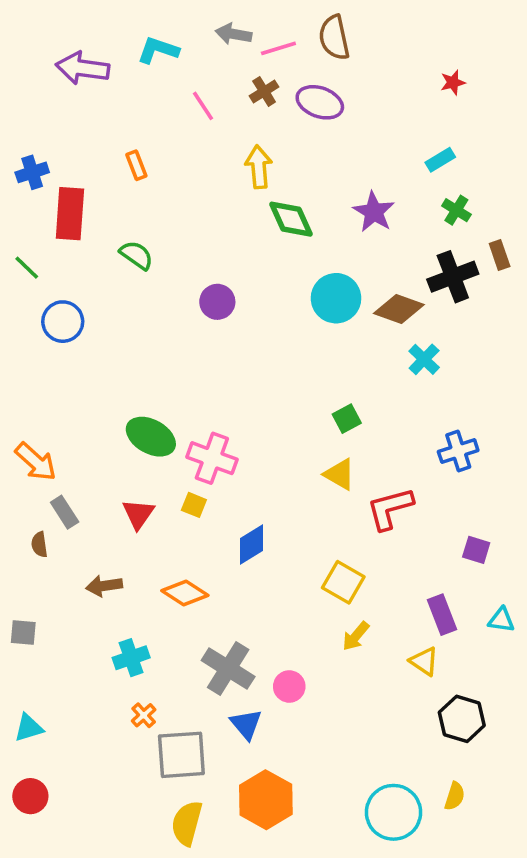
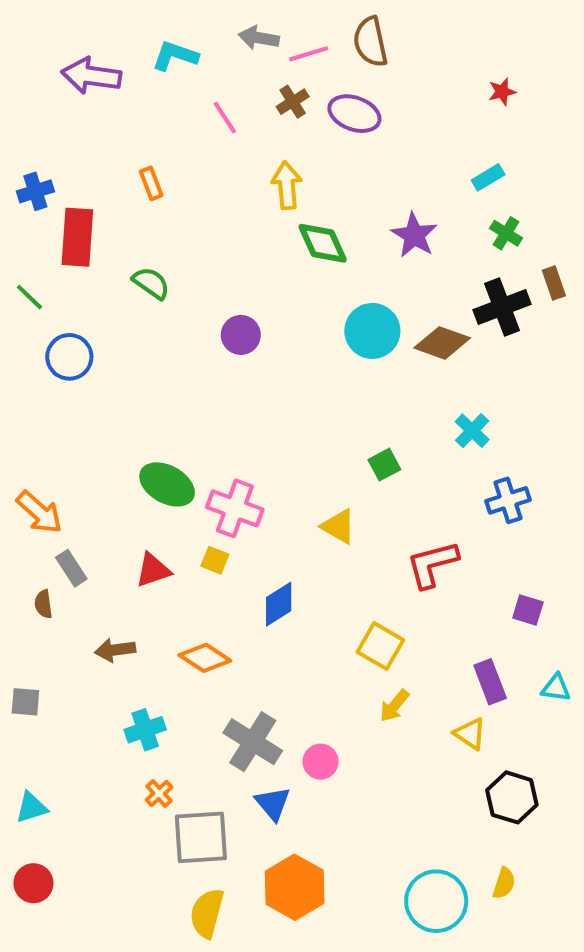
cyan cross: (424, 359) -> (472, 431), moved
yellow triangle: (340, 474) -> (338, 526), moved
red triangle: (138, 514) -> (153, 570), turned 36

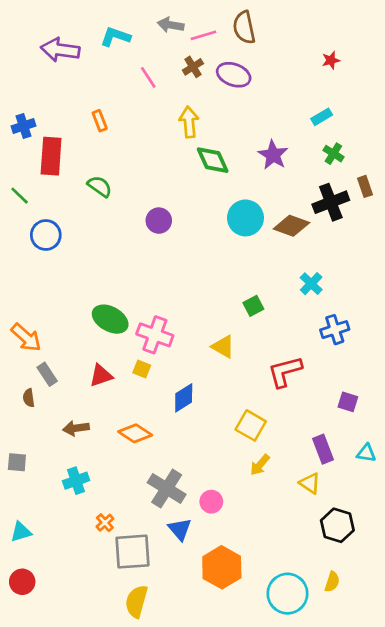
cyan cross: (145, 730) -> (76, 481), moved
orange hexagon: (295, 887) -> (222, 567), moved

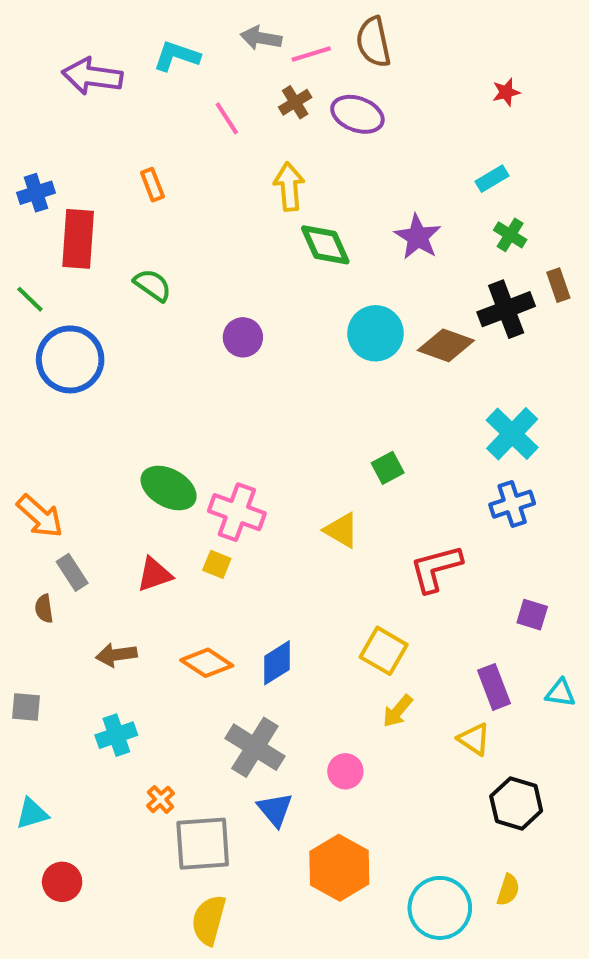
blue circle: (46, 235) -> (70, 359), size x1.4
cyan cross: (311, 284) -> (512, 434), moved, size x1.5
blue diamond: (184, 398) -> (277, 663), moved
pink circle: (211, 502) -> (345, 771), moved
red circle: (22, 582) -> (62, 882), moved

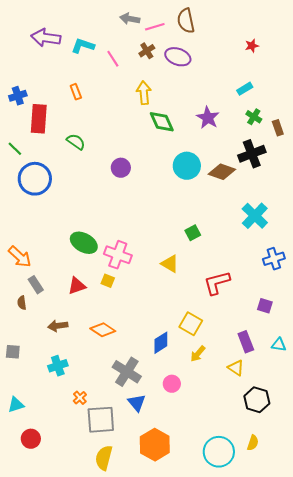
cyan L-shape: (177, 56) -> (83, 46), moved
brown rectangle: (558, 285) -> (278, 128), moved
blue cross: (512, 504) -> (274, 259), moved
blue diamond: (277, 663) -> (161, 343), moved
orange hexagon: (339, 868) -> (155, 445), moved

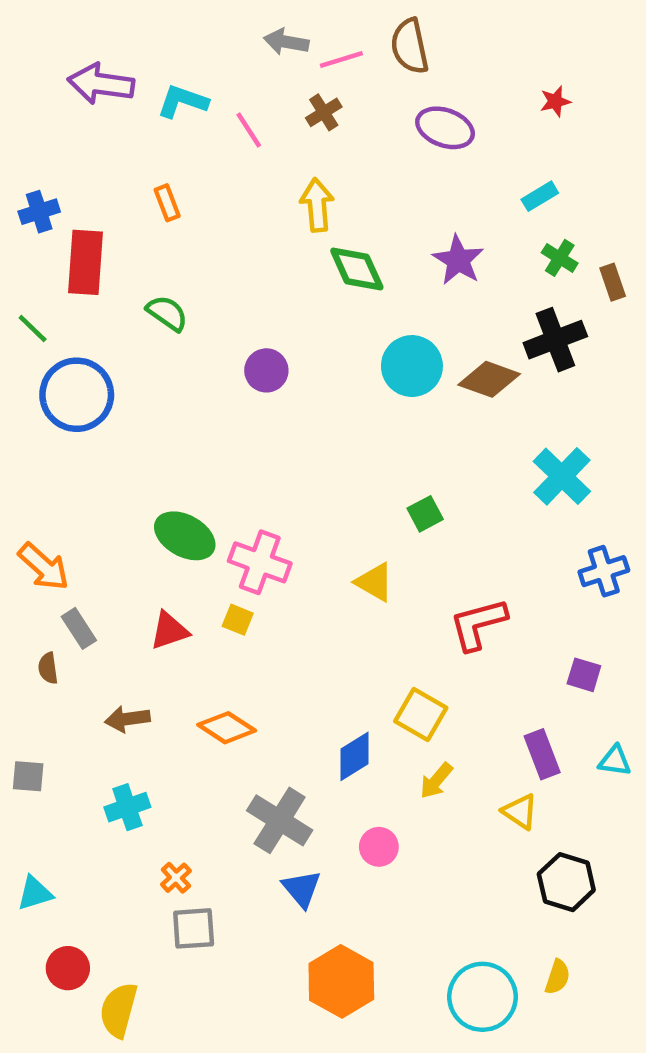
purple ellipse: (178, 57) -> (445, 128), moved
gray square: (101, 420) -> (194, 928), moved, size x0.7
yellow semicircle: (104, 458) -> (119, 1010), moved

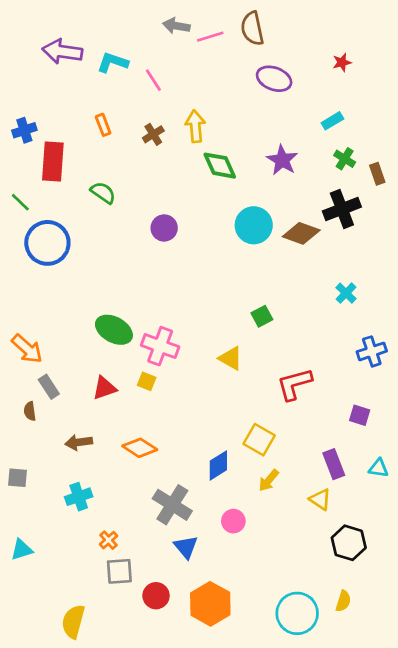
brown cross: (324, 112) -> (153, 134), moved
cyan cross: (562, 476) -> (346, 293), size x0.6
red circle: (68, 968) -> (156, 596), moved

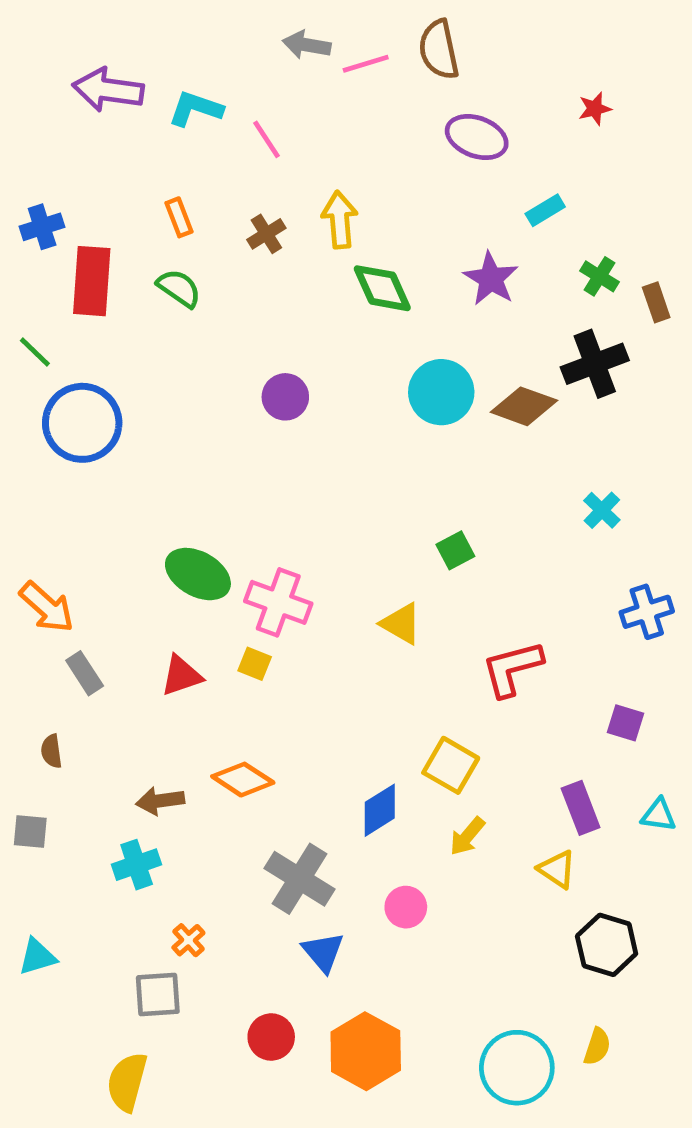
cyan rectangle: (332, 121) -> (545, 210), moved
green semicircle: (103, 193) -> (179, 288), moved
brown semicircle: (30, 411) -> (51, 751), moved
brown arrow: (79, 442) -> (160, 801), moved
gray square: (119, 571) -> (158, 994), moved

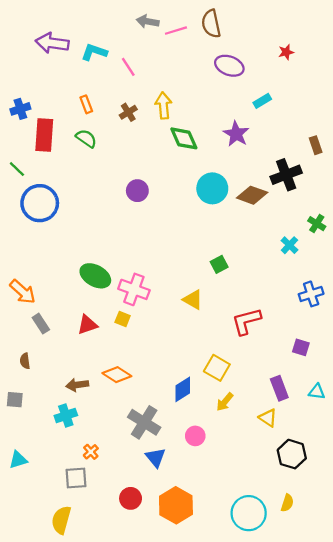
green cross: (600, 276) -> (317, 224), moved

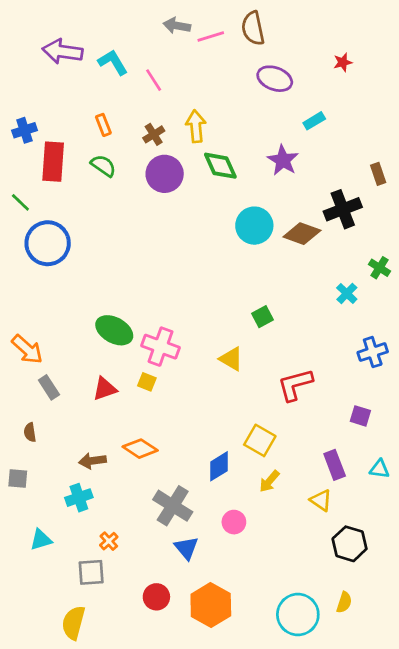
cyan L-shape: (94, 52) -> (113, 62), turned 40
purple circle: (137, 191) -> (165, 174), moved, size x1.4
cyan triangle: (18, 460) -> (41, 540), moved

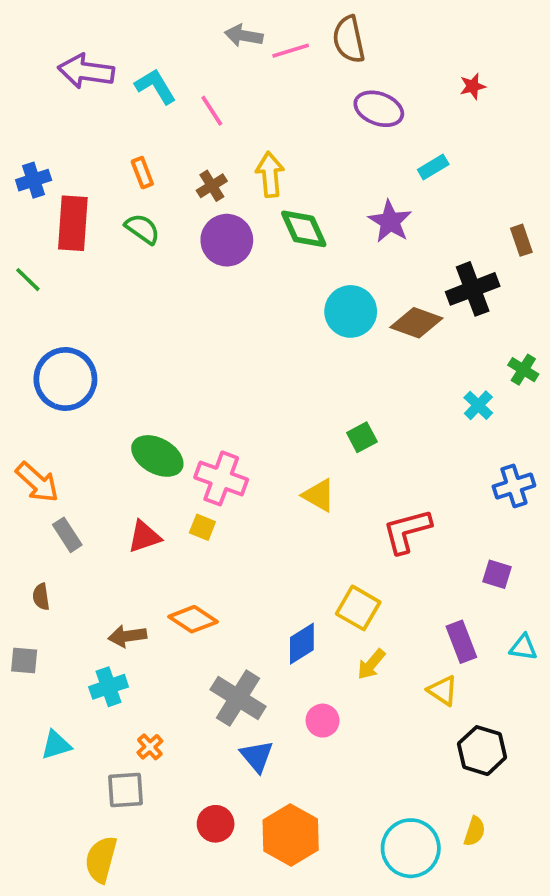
blue circle: (48, 243) -> (65, 379), moved

